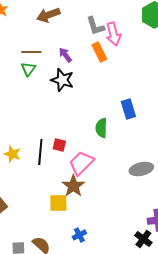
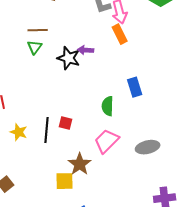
orange rectangle: (99, 52) -> (120, 34), moved
purple arrow: (65, 55) -> (86, 50), moved, turned -49
pink trapezoid: (81, 163) -> (107, 141), moved

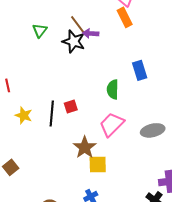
brown line: (38, 30) -> (78, 24), moved, turned 54
red square: (66, 123) -> (71, 106), turned -32
yellow square: (65, 181) -> (98, 164), moved

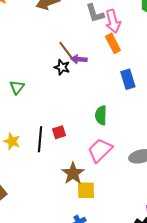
green triangle: (40, 30) -> (17, 87), moved
black star: (74, 41) -> (62, 67), size x0.7
blue rectangle: (140, 70) -> (128, 79), moved

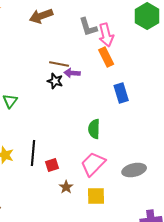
brown line: (66, 50) -> (59, 64), turned -42
red square: (59, 132) -> (52, 165), moved
brown star: (73, 173) -> (66, 187), size x0.6
yellow square: (86, 190) -> (96, 196), moved

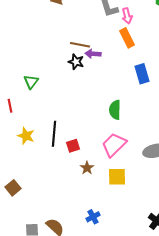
pink arrow: (106, 35) -> (127, 16), size x0.7

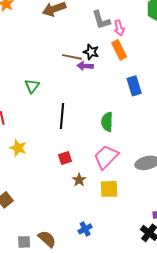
black star: (76, 62) -> (91, 52), moved
green triangle: (31, 82) -> (32, 86), moved
black line: (54, 134) -> (62, 116), moved

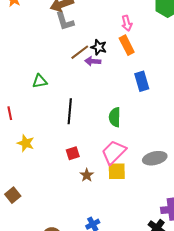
gray L-shape: (101, 20) -> (65, 21), moved
brown line: (72, 57) -> (80, 52), turned -48
green triangle: (32, 86) -> (40, 81), turned 42
yellow square: (109, 189) -> (117, 171), moved

